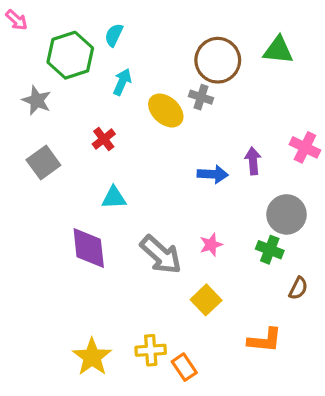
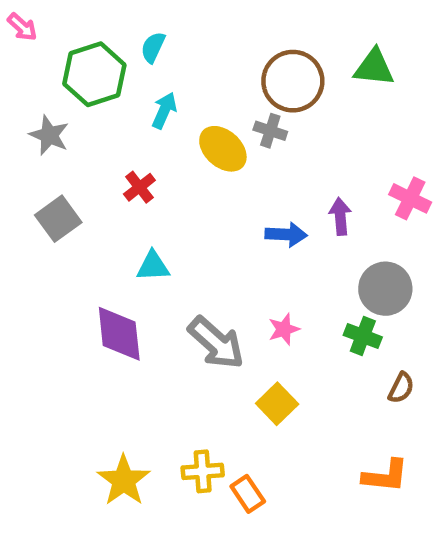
orange L-shape: (265, 340) -> (385, 476), moved

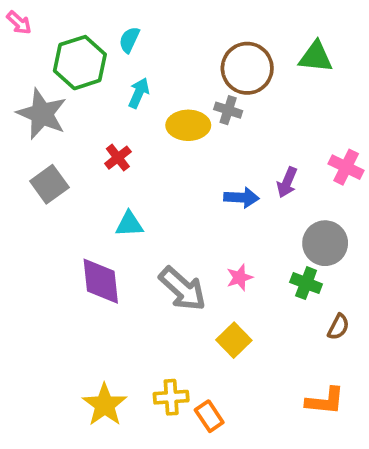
gray star: (49, 135) -> (42, 114), size x1.5
yellow ellipse: (223, 149) -> (188, 125), turned -42
purple arrow: (340, 216) -> (287, 182), turned -152

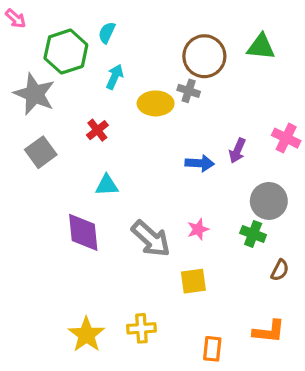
yellow square: (234, 340) -> (193, 281), turned 36
orange rectangle: (209, 416) -> (212, 349), moved, turned 40

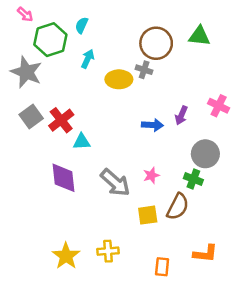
pink arrow: (16, 19) -> (25, 14), moved
red cross: (97, 130) -> (61, 120), moved, size x1.5
brown semicircle: (280, 270) -> (178, 207), moved, size x1.6

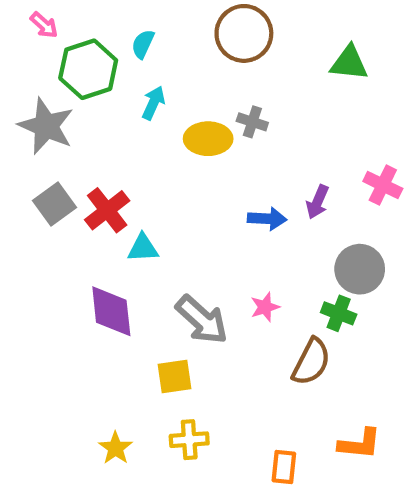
brown circle: (156, 43) -> (244, 33), moved
yellow square: (148, 215) -> (174, 377), moved
yellow star: (66, 256) -> (116, 448), size x0.7

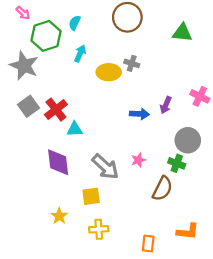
yellow star: (116, 448) -> (59, 216), moved

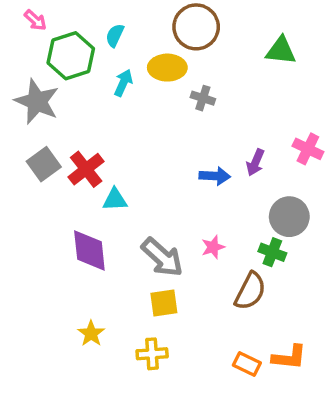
yellow ellipse: (109, 72) -> (167, 68), moved
yellow square: (91, 196) -> (164, 303), moved
orange rectangle: (148, 244) -> (247, 364), moved, turned -70

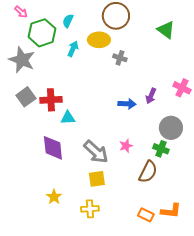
green triangle: (281, 51) -> (166, 30), turned 30
red cross: (86, 169) -> (51, 100), turned 35

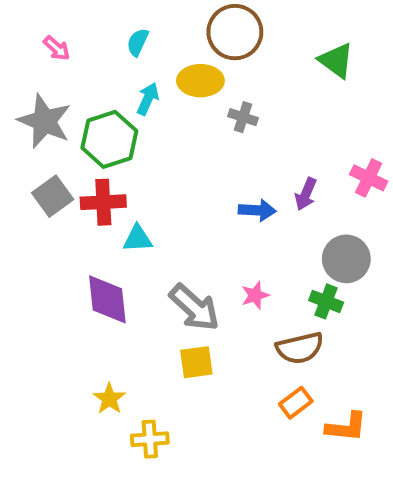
pink arrow: (21, 12) -> (57, 48), moved
green hexagon: (42, 33) -> (109, 139), moved
brown semicircle: (148, 172) -> (300, 348), turned 50
yellow cross: (90, 209) -> (150, 439), moved
orange rectangle: (146, 215) -> (296, 403), moved, turned -63

